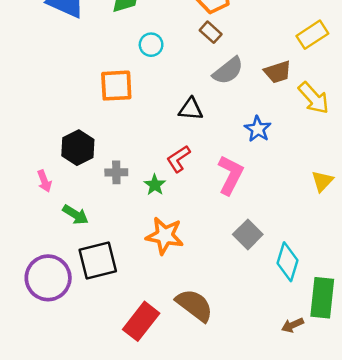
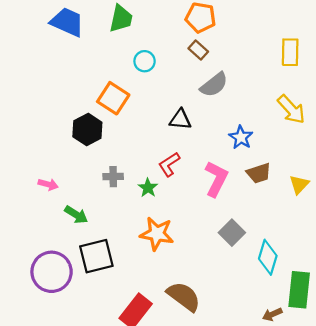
yellow rectangle: (312, 35) -> (290, 52), turned -56
brown trapezoid: (278, 72) -> (259, 173), moved
orange square: (116, 86) -> (113, 98), turned 36
black hexagon: (78, 148) -> (87, 130), moved
pink arrow: (44, 181) -> (48, 184), turned -54

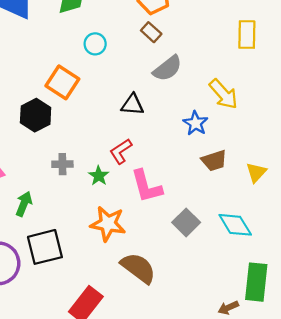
yellow arrow: (291, 109) -> (224, 94), moved
pink L-shape: (216, 179) -> (146, 186), moved, turned 138
green arrow: (76, 215) -> (24, 204), turned -100
cyan diamond: (268, 257) -> (235, 225), moved, turned -48
brown semicircle: (184, 296) -> (138, 268), moved

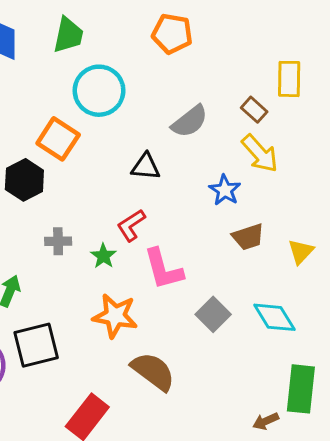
brown rectangle: (151, 32) -> (254, 110), moved
cyan circle: (95, 44) -> (99, 91), size x1.8

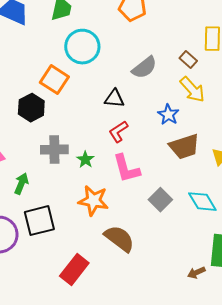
red L-shape: (131, 225) -> (118, 132), moved
brown trapezoid: (248, 237) -> (184, 147), size x1.4
gray cross: (58, 241) -> (54, 150), size x1.5

